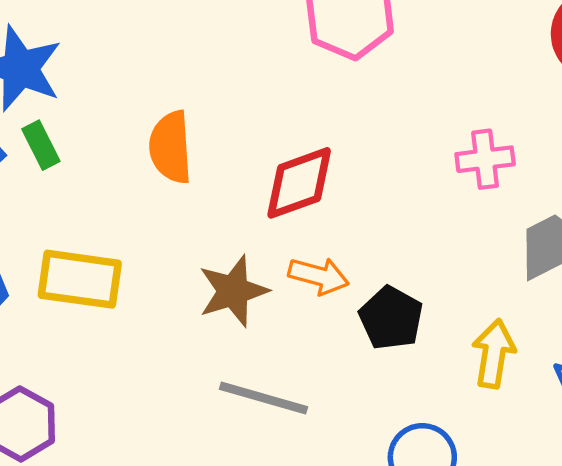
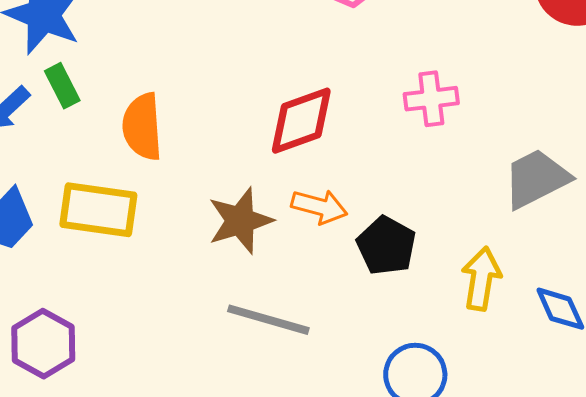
orange semicircle: (171, 147) -> (142, 127), moved
pink cross: (485, 159) -> (431, 99), moved

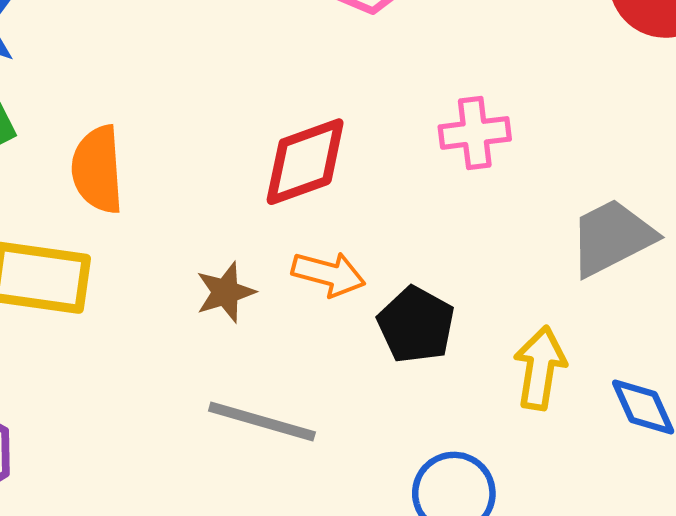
brown star: (240, 221) -> (225, 292), size x0.7

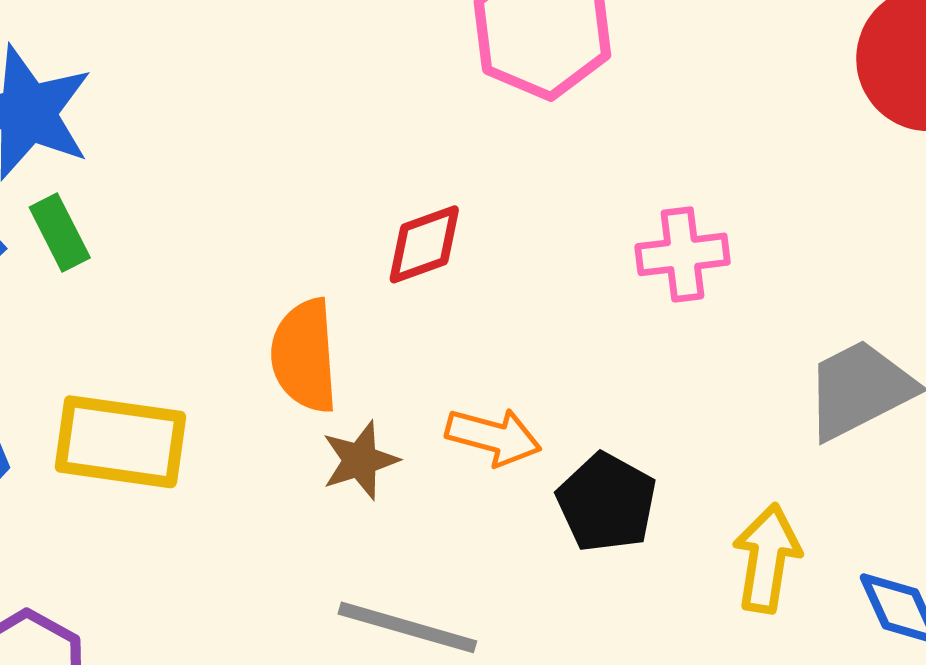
red diamond: (305, 162) -> (424, 244), moved, size x0.7
orange semicircle: (98, 170) -> (304, 356), moved

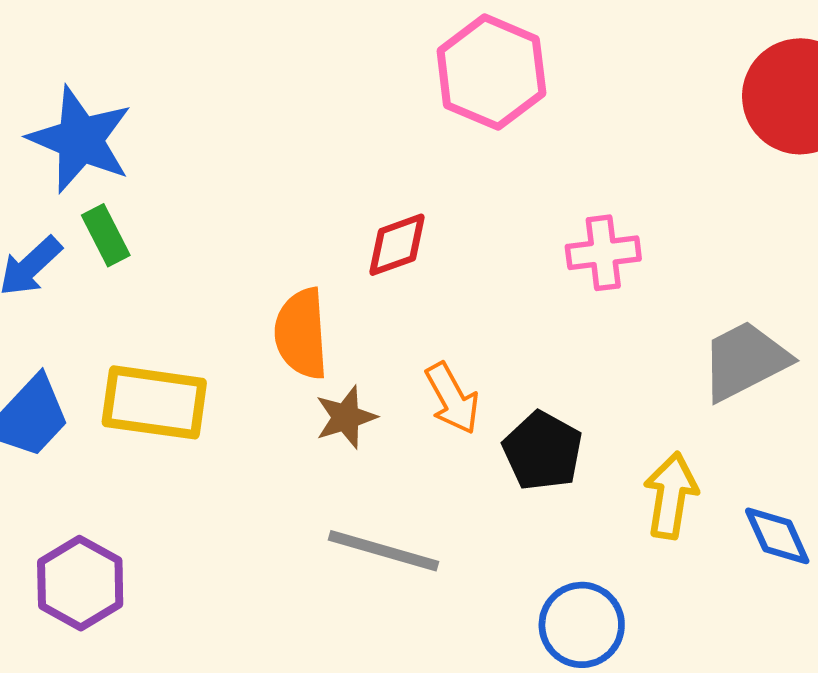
orange arrow: (493, 437) -> (452, 398), turned 46

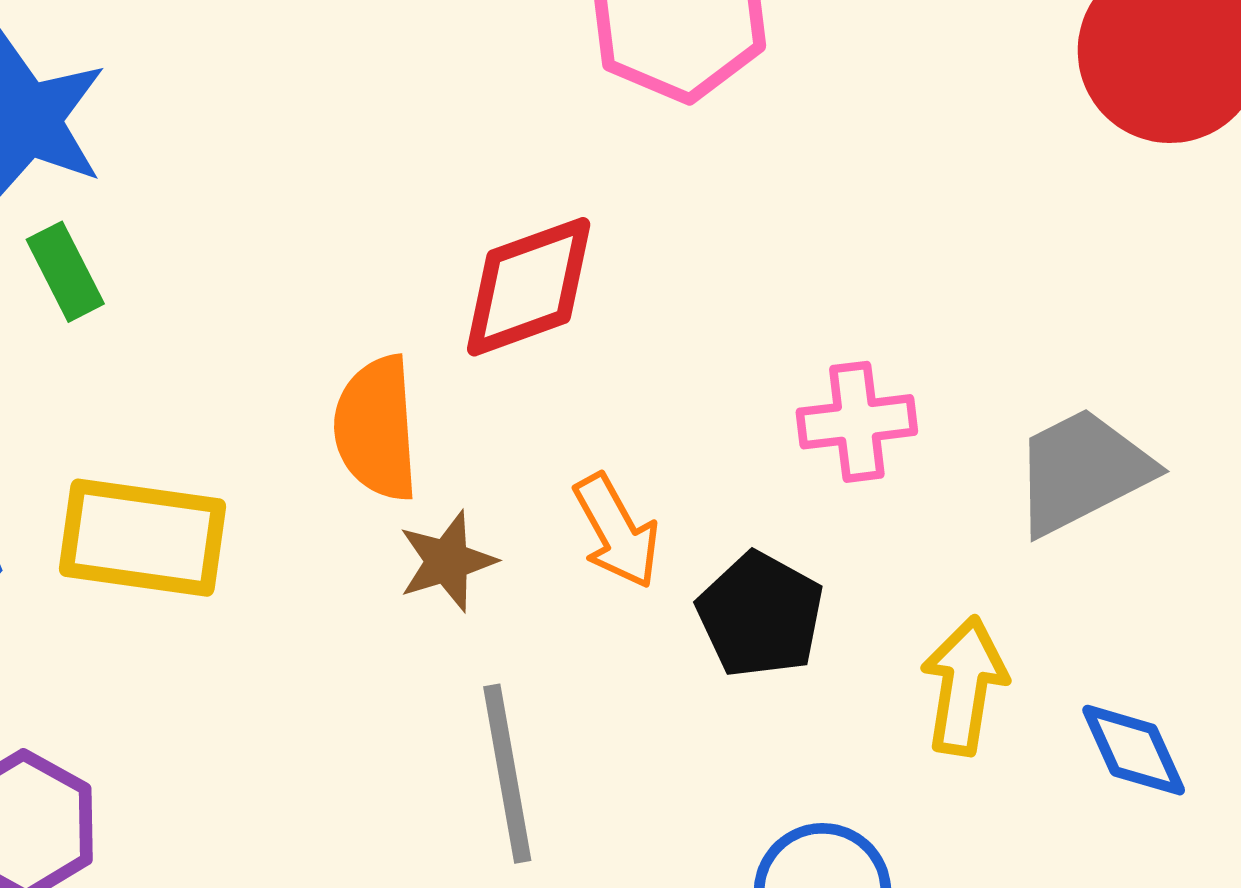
red diamond: (397, 245) -> (529, 287), size x1.4
pink cross: (603, 253) -> (857, 422), moved
gray line: (384, 551) -> (507, 774), turned 64

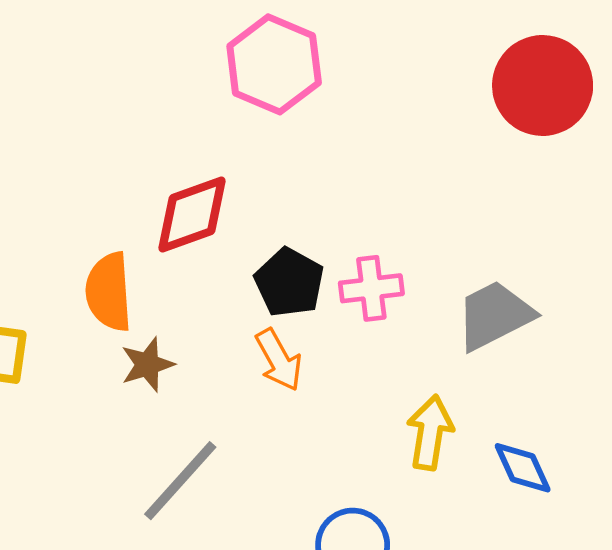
orange arrow: (617, 531) -> (279, 360), moved
black pentagon: (760, 615) -> (289, 282), moved
gray line: (507, 774) -> (180, 481), turned 52

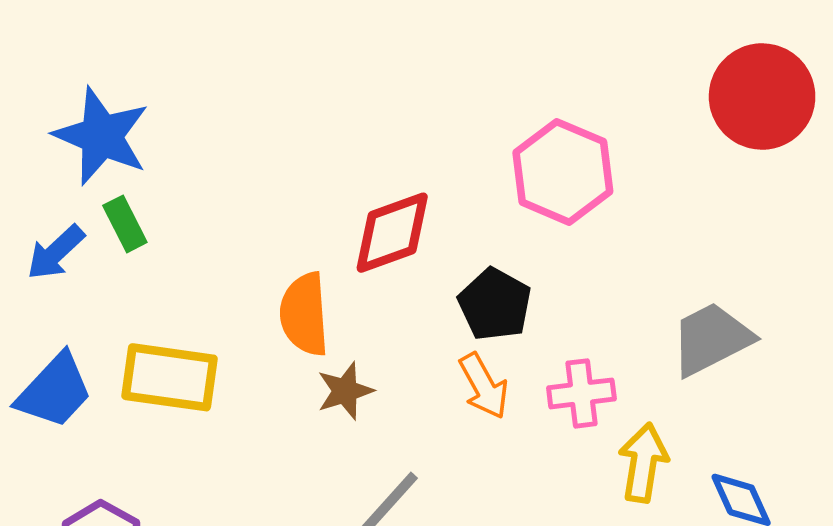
pink hexagon: (274, 64) -> (563, 172), moved
pink cross: (371, 288) -> (581, 393), moved

